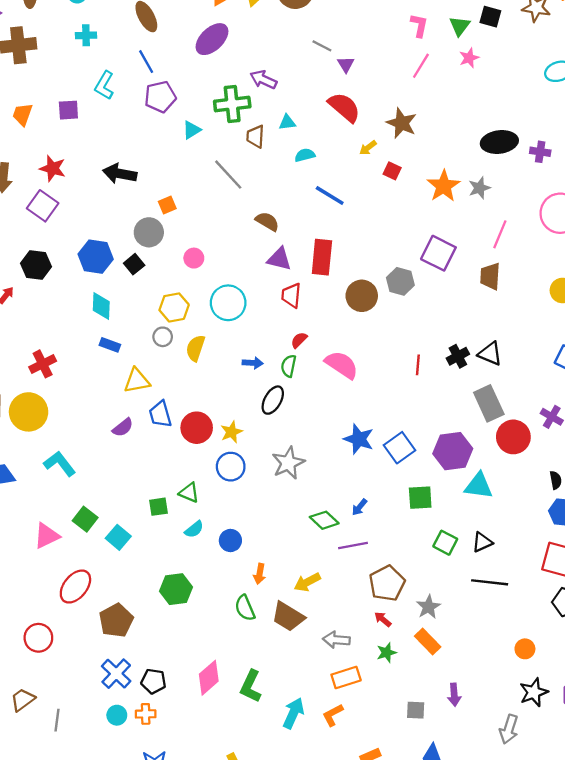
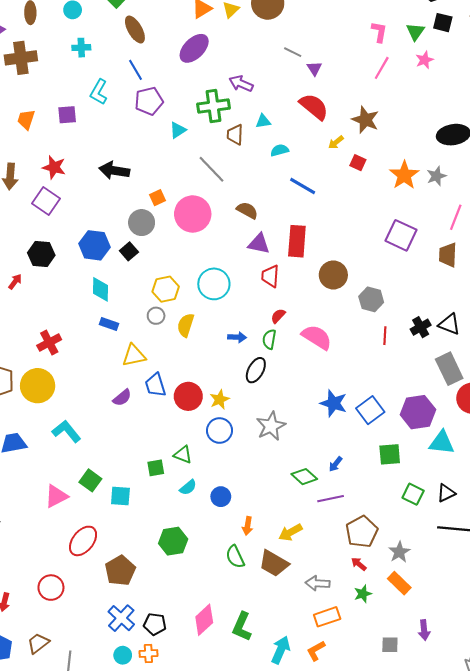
pink circle: (194, 258) -> (193, 214), moved, size x2.0
gray hexagon: (400, 281) -> (371, 299), moved
cyan square: (118, 537) -> (120, 496), turned -35

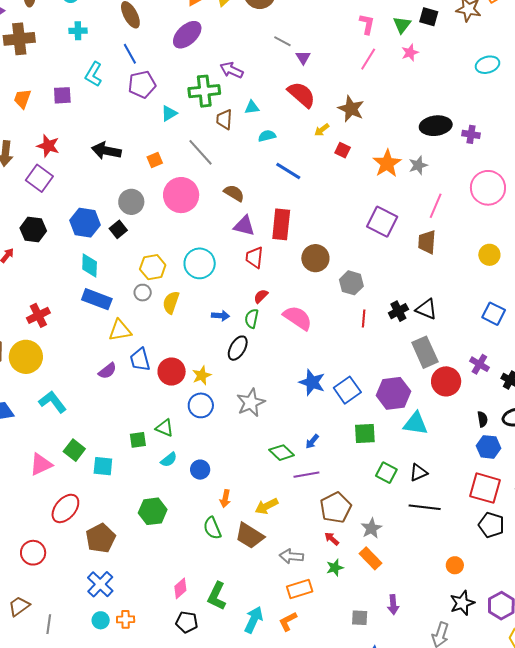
orange square: (157, 198) -> (155, 160), moved
blue rectangle: (109, 324) -> (97, 299), size x1.6
pink diamond: (204, 620) -> (180, 588), size x0.7
black pentagon: (155, 624) -> (187, 622), moved

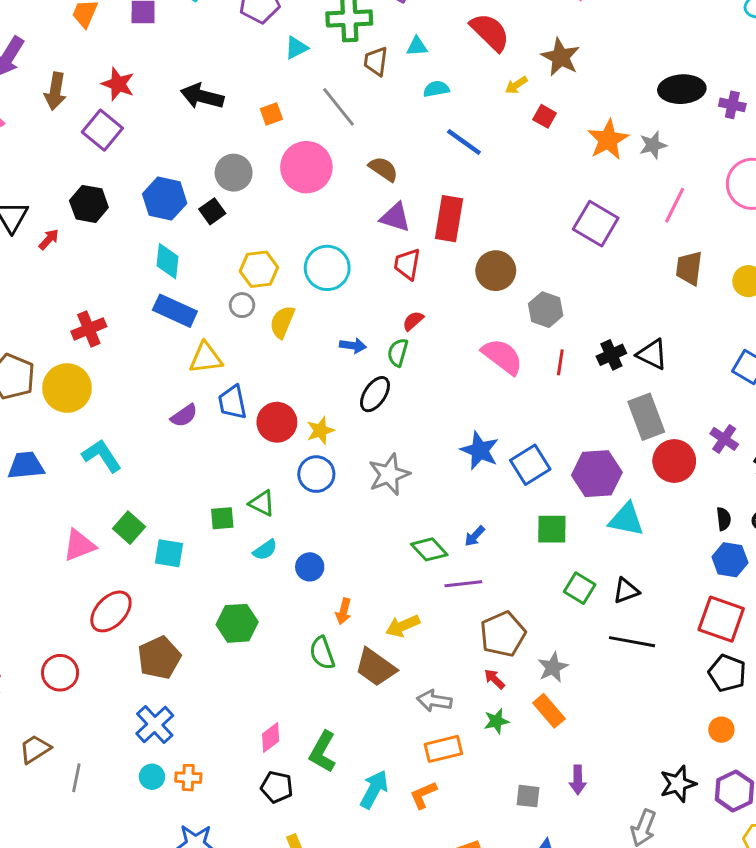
brown trapezoid: (427, 242) -> (689, 268), moved
pink semicircle: (298, 318) -> (502, 357), moved
orange circle: (455, 565) -> (721, 730), moved

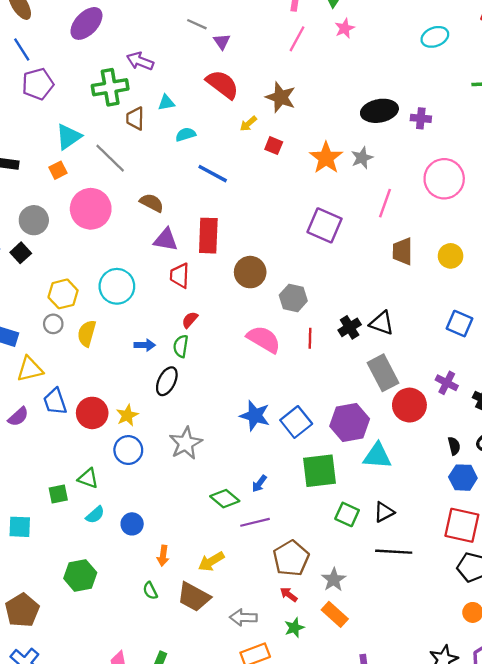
cyan triangle: (296, 48) -> (69, 137), moved, size x1.4
green square: (552, 529) -> (320, 471), size x1.4
green semicircle: (322, 653) -> (150, 591), size x0.7

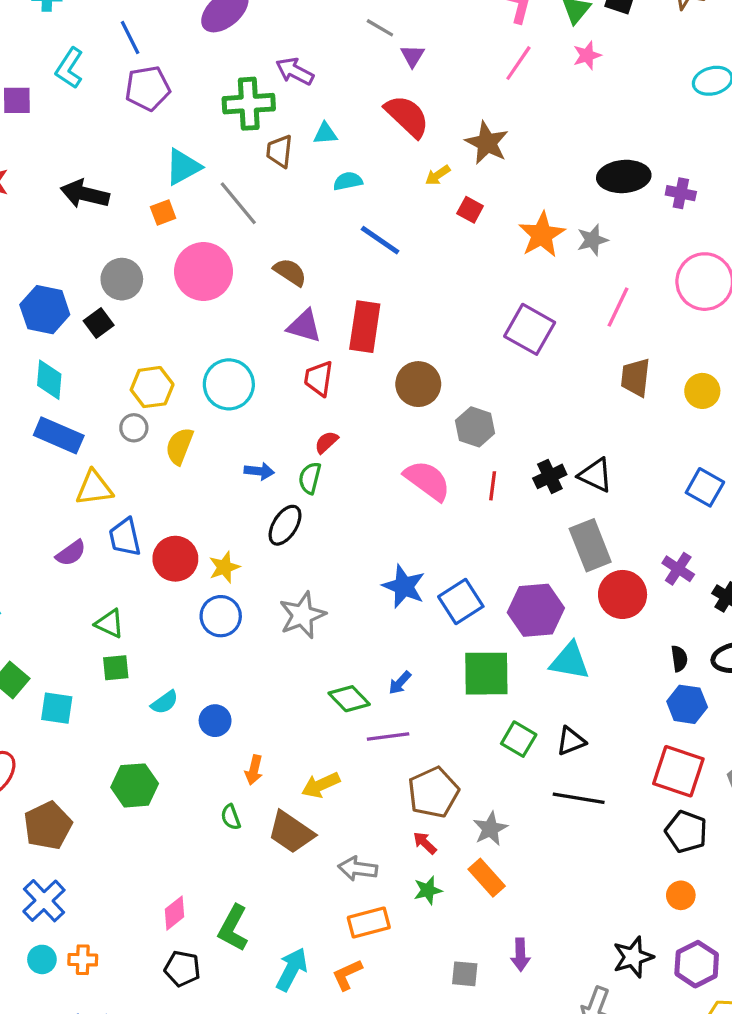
green triangle: (88, 478) -> (110, 624), moved

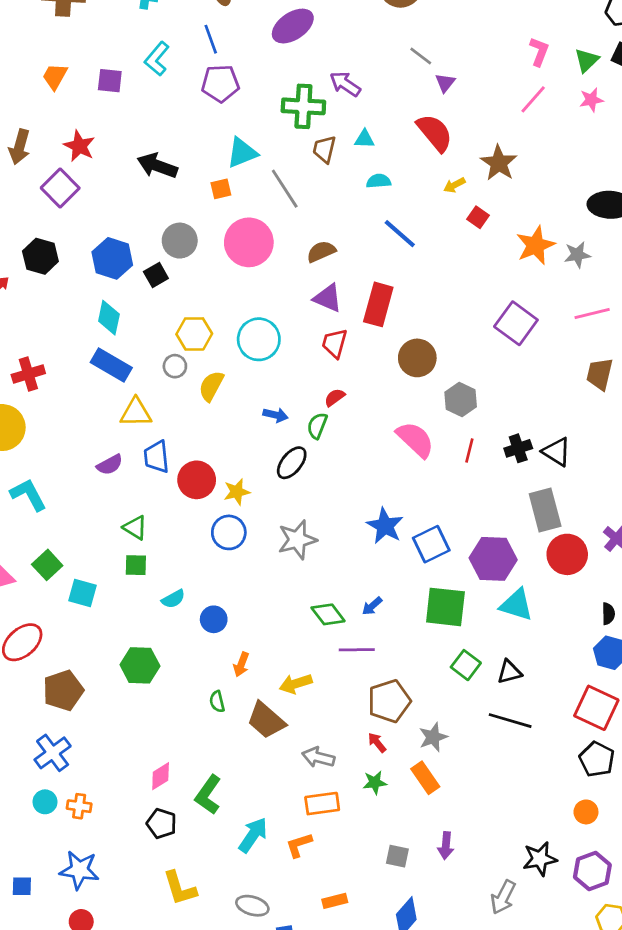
brown semicircle: (290, 272) -> (321, 251), turned -64
pink line: (618, 307) -> (592, 313), turned 44

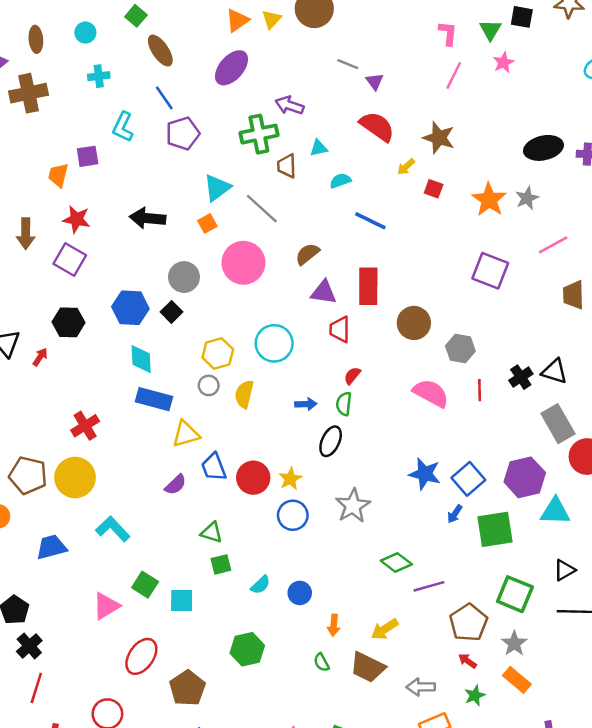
orange trapezoid: (55, 76) -> (58, 175), moved
blue arrow: (372, 606) -> (455, 514), moved
green square: (466, 665) -> (515, 594), moved, size x1.4

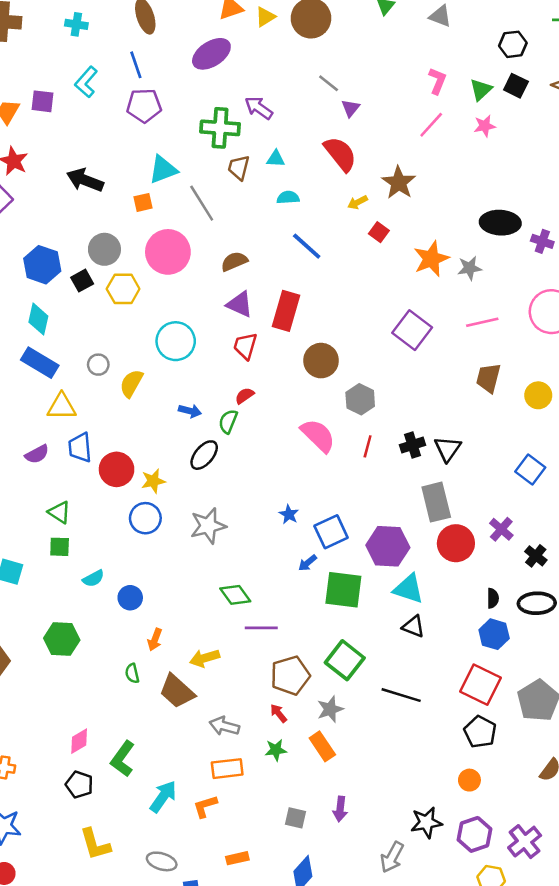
yellow hexagon: (218, 354) -> (123, 289), moved
black triangle: (554, 371) -> (448, 449), turned 32
blue star: (425, 474) -> (289, 514), size x0.6
black triangle: (564, 570) -> (413, 627), moved, turned 35

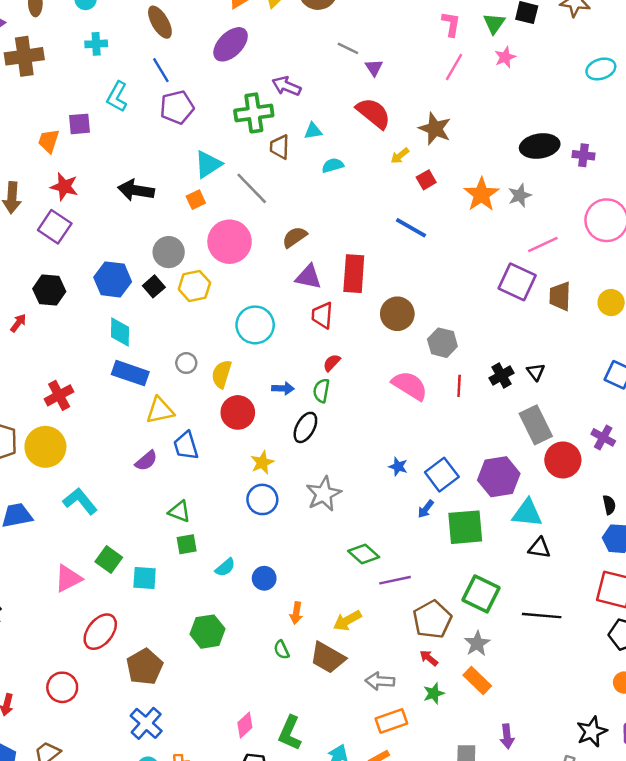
red square: (379, 232) -> (426, 180), turned 36
blue line: (307, 246) -> (411, 228), moved
purple square: (412, 330) -> (517, 282), moved
black triangle: (448, 449) -> (536, 372), size x0.7
red circle: (117, 469) -> (238, 412), moved

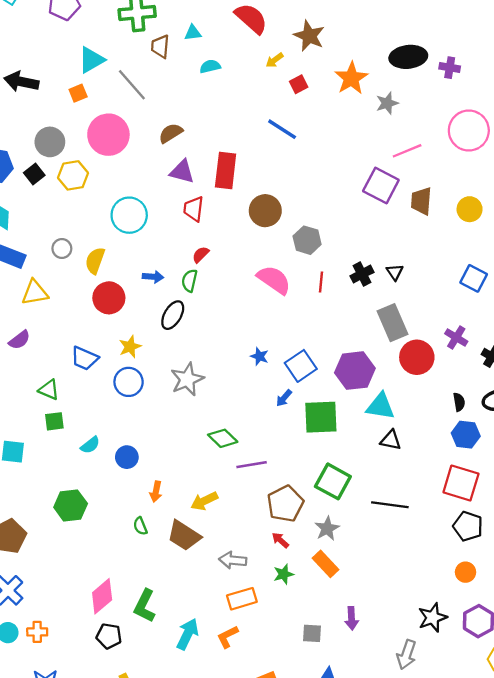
orange star: (481, 194) -> (351, 78), moved
blue trapezoid: (186, 446) -> (85, 358), moved, turned -52
pink diamond: (245, 725) -> (102, 596), size x1.4

